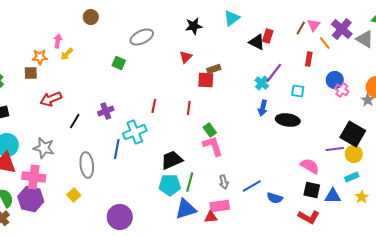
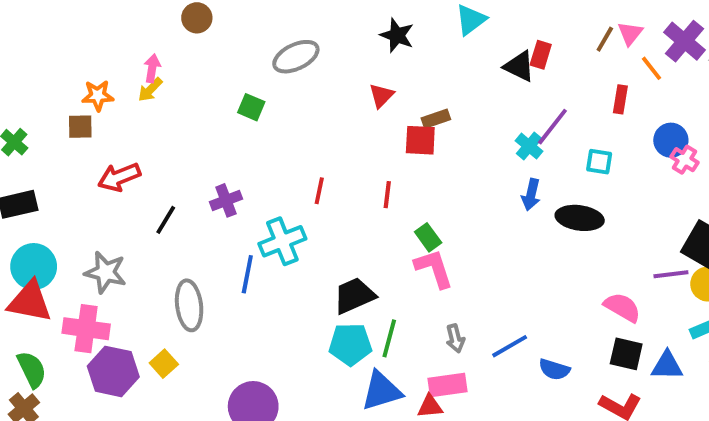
black star: (194, 26) -> (397, 35), turned 30
pink arrow: (58, 41) -> (152, 68), moved
purple hexagon: (31, 199) -> (113, 371), moved

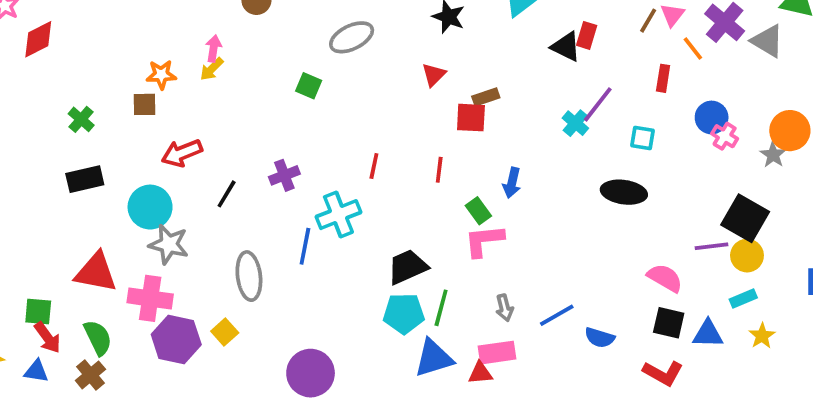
blue arrow: (531, 195) -> (512, 183), moved
cyan circle: (34, 266) -> (150, 207), moved
pink L-shape: (434, 268) -> (484, 241), turned -78

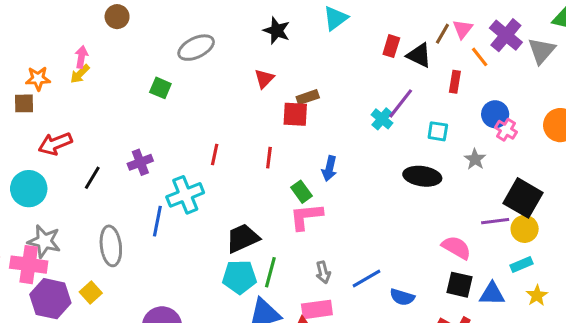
gray triangle: (768, 41) -> (542, 51), turned 40
black triangle: (566, 47) -> (419, 55), moved
gray star: (773, 155) -> (475, 159), moved
gray star: (169, 244) -> (44, 241), moved

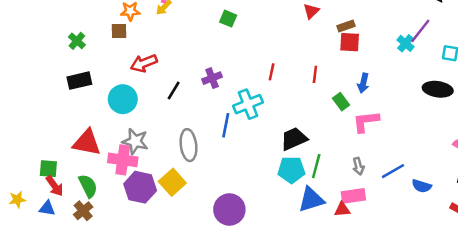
red square: (295, 114) -> (350, 42), moved
pink L-shape: (306, 217) -> (366, 121), moved
yellow square: (91, 292) -> (172, 182), size x1.5

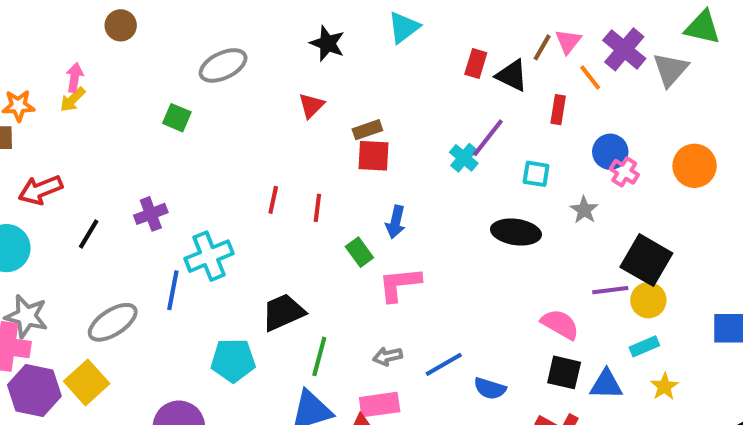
red line: (272, 72) -> (273, 200), moved
gray ellipse: (188, 145) -> (113, 322), turned 64
gray arrow: (358, 166) -> (388, 356), turned 91
cyan pentagon: (291, 170) -> (233, 360), moved

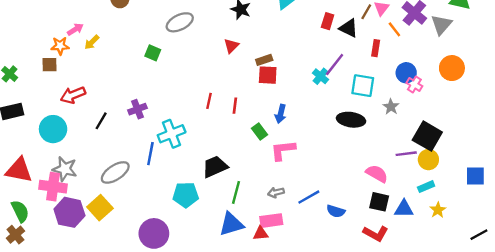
pink arrow: (75, 78) -> (75, 29), moved, turned 49
orange circle: (695, 166) -> (452, 68), moved
cyan square: (536, 174) -> (363, 86), size x1.5

